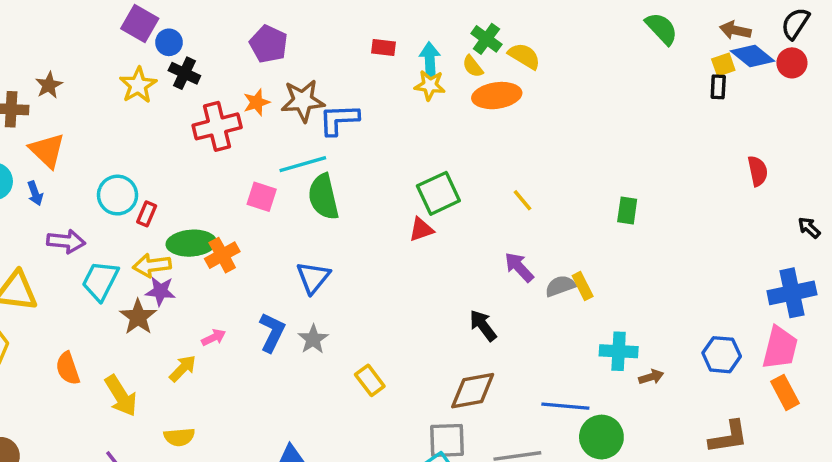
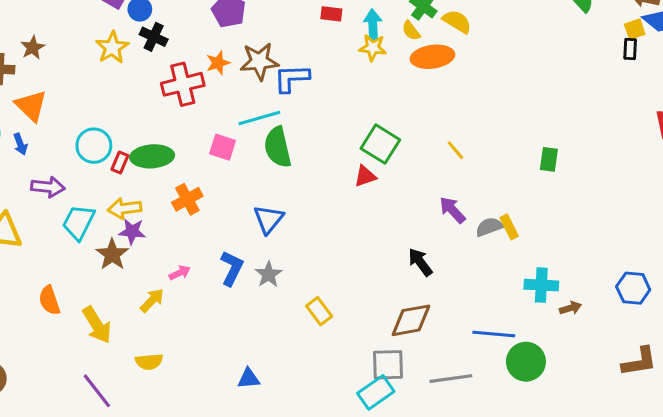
green square: (438, 193) -> (380, 144), turned -33
green ellipse: (191, 243) -> (152, 156), moved

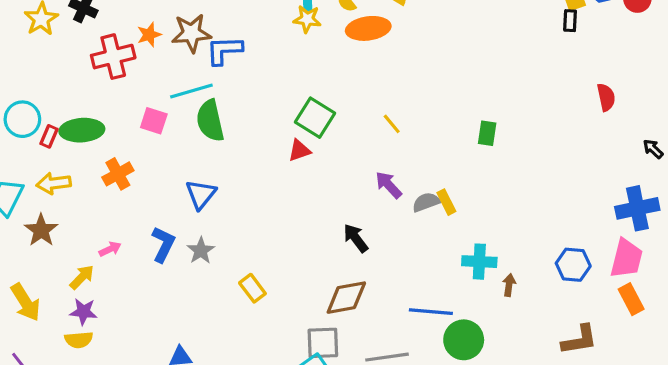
purple star: (132, 231) -> (83, 312), moved
brown arrow: (570, 308) -> (509, 285), turned -65

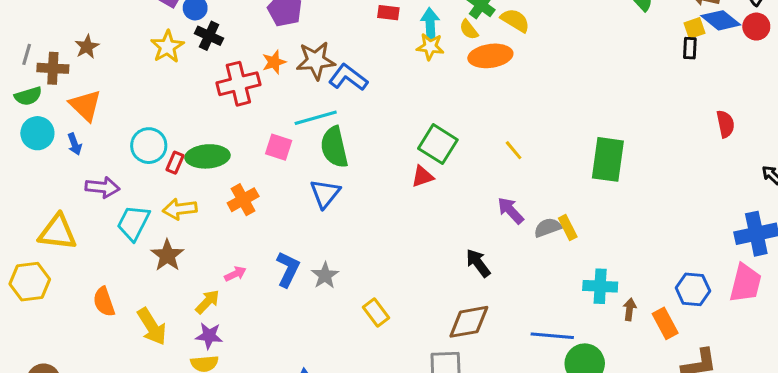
blue L-shape: (224, 50) -> (348, 78), turned 39
green rectangle: (487, 133) -> (608, 159), size x1.8
blue triangle: (201, 194) -> (325, 194), moved
orange rectangle: (631, 299) -> (665, 323), moved

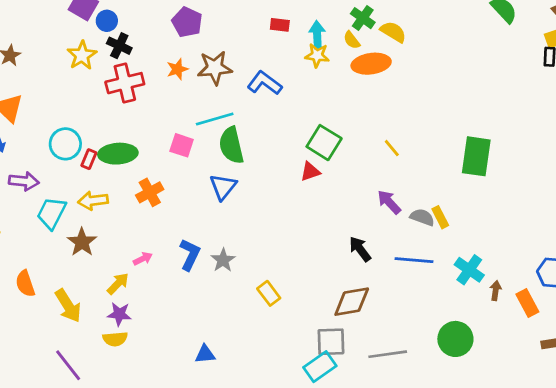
blue L-shape: (348, 78) -> (265, 83), moved
red cross: (238, 84) -> (125, 83), moved
gray semicircle: (548, 228) -> (422, 217), turned 40
cyan cross: (600, 286) -> (469, 270), turned 32
blue line: (552, 336) -> (414, 260), moved

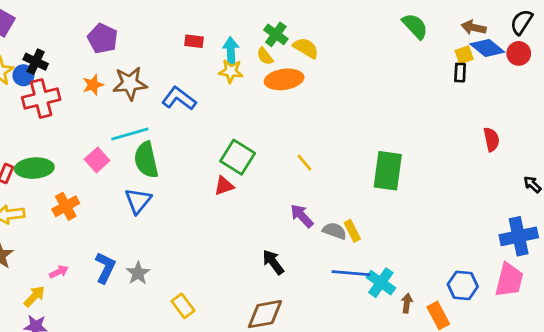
blue circle: (107, 21) -> (23, 75), moved
pink square: (182, 145) -> (97, 160), turned 30
blue line: (414, 260) -> (351, 273), moved

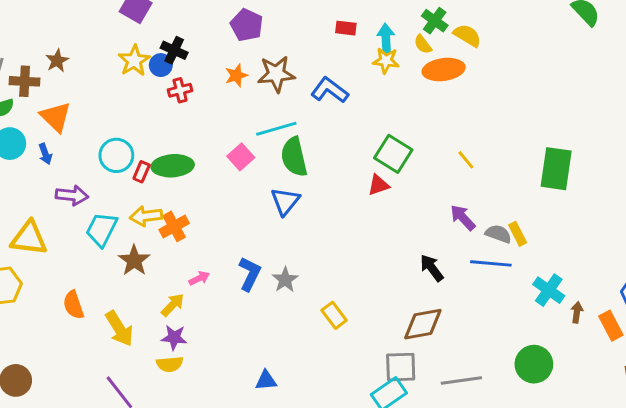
red cross: (41, 98) -> (180, 90), size x0.6
orange cross: (66, 206) -> (174, 226), moved
blue line: (351, 273) -> (491, 263), moved

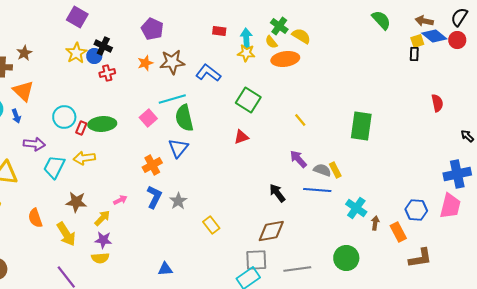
green square: (393, 154) -> (248, 100), moved
orange cross: (174, 226) -> (152, 165), moved
brown star: (134, 260) -> (76, 202), moved, turned -30

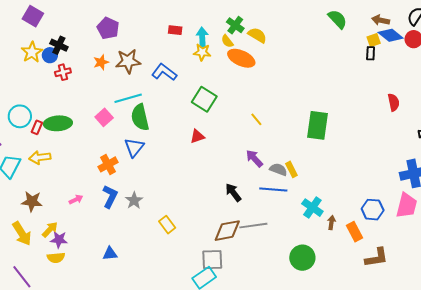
orange ellipse: (285, 59) -> (241, 58), turned 32
yellow arrow: (102, 218) -> (50, 230), moved
blue triangle: (165, 269) -> (110, 254), moved
gray line: (297, 269) -> (253, 226), moved

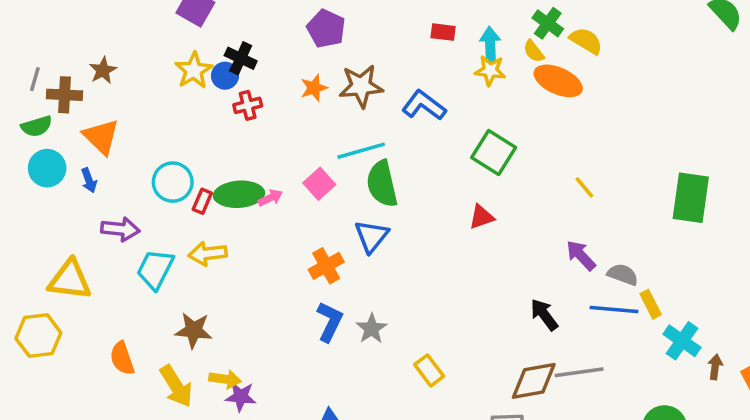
yellow rectangle: (291, 169) -> (651, 304), moved
pink arrow: (76, 199) -> (270, 198), moved
yellow arrow: (50, 230) -> (225, 379), turned 54

